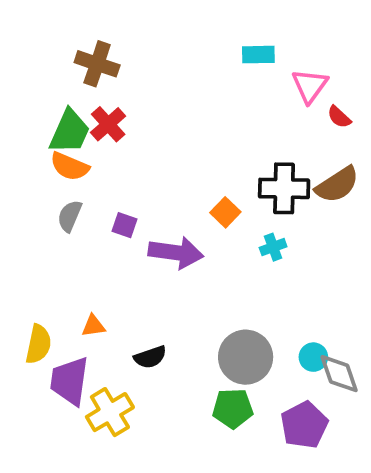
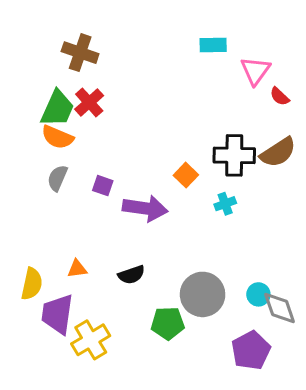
black semicircle: (150, 357) -> (131, 275), moved
green pentagon: (233, 408) -> (168, 323), moved

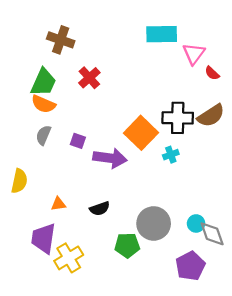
cyan rectangle: (213, 45) -> (162, 34), size x1.5
red cross: (89, 102) -> (89, 78), moved
orange square: (186, 175) -> (141, 133), size x1.8
yellow semicircle: (32, 284) -> (19, 181), moved

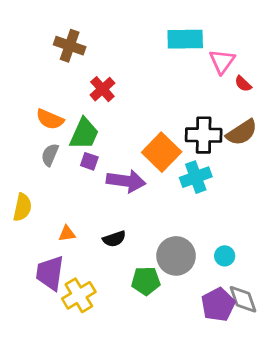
green trapezoid: (43, 82) -> (84, 134), moved
cyan cross: (171, 155) -> (196, 177), size x1.6
gray diamond: (212, 234) -> (243, 299), moved

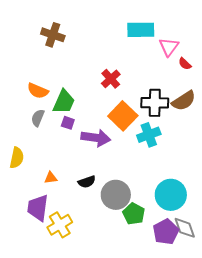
red cross: (102, 89) -> (111, 79), moved
gray circle: (176, 256) -> (116, 195), moved
cyan circle: (225, 256) -> (171, 195), size x2.0
green pentagon: (146, 281) -> (134, 214), moved, turned 30

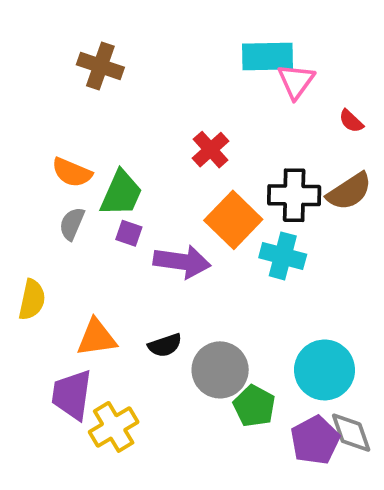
pink triangle: (169, 47) -> (296, 81), moved
cyan cross: (149, 135) -> (283, 256), turned 35
orange triangle: (51, 178) -> (97, 338), size x1.6

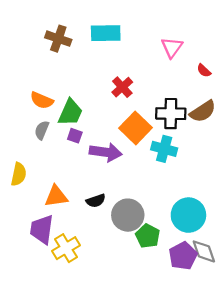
cyan rectangle: (268, 57) -> (106, 33), moved

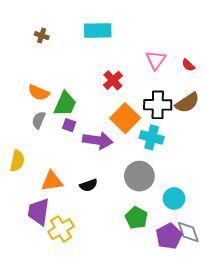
brown cross: (58, 39) -> (42, 36), moved, size x0.6
pink triangle: (172, 47) -> (156, 60), moved
gray circle: (128, 215) -> (139, 176), moved
cyan circle: (188, 215) -> (174, 198), size x0.7

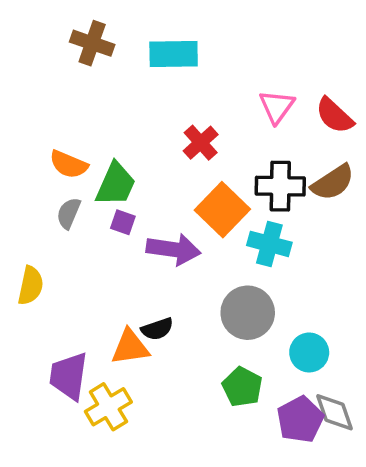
brown cross: (42, 36) -> (92, 43), moved, size x1.6
red semicircle: (188, 65) -> (335, 116), size x1.6
orange triangle: (52, 181) -> (130, 347), moved

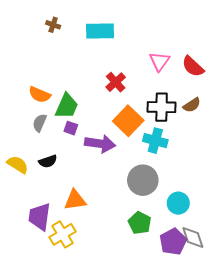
brown cross: (92, 43) -> (53, 25), size x0.6
brown semicircle: (333, 182) -> (192, 105), size x0.7
yellow semicircle: (31, 286) -> (18, 165), turned -70
black semicircle: (157, 329) -> (48, 161), moved

